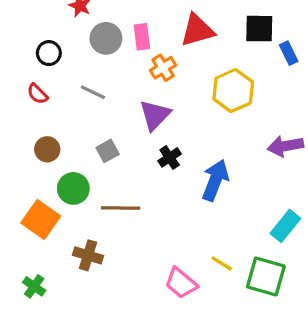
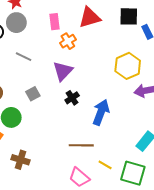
gray circle: (106, 38) -> (16, 23), moved
yellow hexagon: (233, 91) -> (128, 66), moved
brown line: (121, 208) -> (81, 145), moved

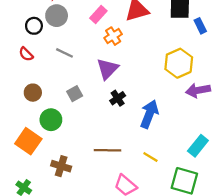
pink rectangle: (55, 22) -> (98, 15), turned 49
brown line: (81, 145) -> (107, 150), moved
yellow line: (105, 165) -> (150, 157), moved

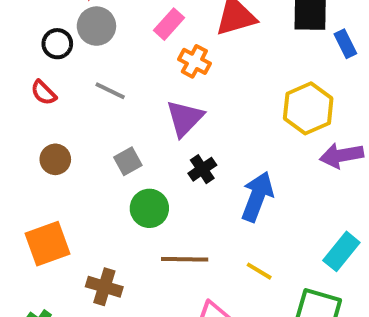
orange cross: (113, 36) -> (194, 61), turned -30
green circle: (51, 120) -> (149, 208), moved
orange square: (28, 141) -> (47, 244), turned 35

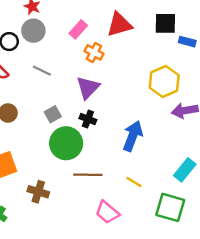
blue rectangle: (345, 44) -> (187, 42), turned -49
black cross: (202, 169) -> (88, 119), moved, turned -35
green circle: (149, 208) -> (66, 143), size x1.4

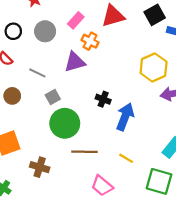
black square: (165, 23) -> (155, 15), turned -30
gray circle: (33, 31) -> (45, 31), moved
gray line: (42, 71) -> (37, 73), moved
purple triangle: (88, 88) -> (75, 62), moved, turned 30
black cross: (88, 119) -> (103, 99), moved

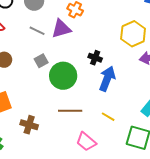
gray line: (37, 73) -> (37, 31), moved
black cross: (103, 99) -> (95, 58), moved
green circle: (65, 123) -> (63, 76), moved

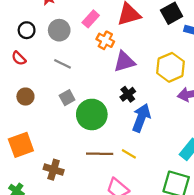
purple triangle: (61, 29) -> (124, 62), moved
black cross: (95, 58) -> (128, 94), turned 32
yellow line: (108, 117) -> (129, 154), moved

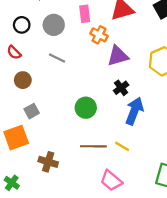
pink rectangle: (91, 19) -> (85, 14), turned -49
brown circle: (25, 97) -> (23, 80), moved
gray square: (67, 98) -> (32, 111), moved
green circle: (92, 114) -> (86, 108), size x0.7

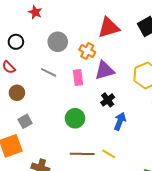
pink rectangle: (85, 14) -> (78, 77), moved
gray circle: (54, 25) -> (58, 42), moved
blue arrow: (134, 111) -> (120, 121), size x0.7

